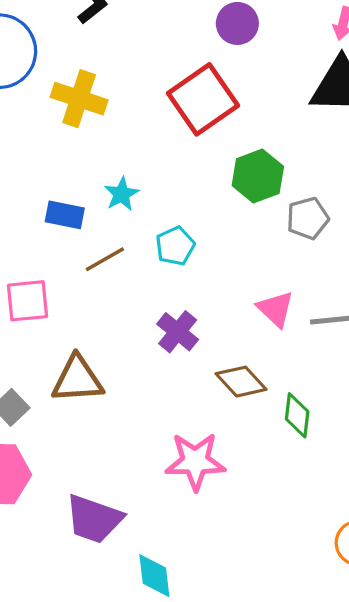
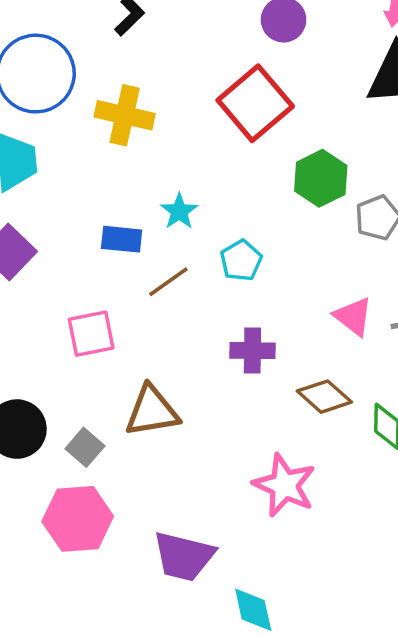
purple cross: (178, 332) -> (252, 351), turned -33
pink star: (195, 461) -> (284, 485), turned 30

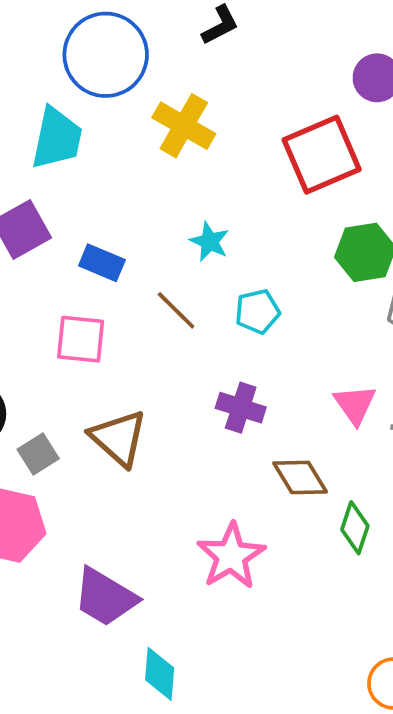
cyan star: (179, 211) -> (210, 242), turned -30
blue rectangle: (122, 239) -> (102, 263), moved
brown line: (168, 282) -> (176, 310), turned 63
brown triangle: (152, 411) -> (118, 438), turned 34

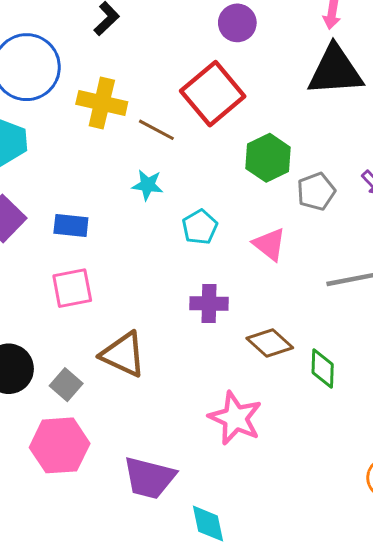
brown line: (176, 310) -> (156, 130), moved
pink triangle: (355, 404) -> (270, 244), moved

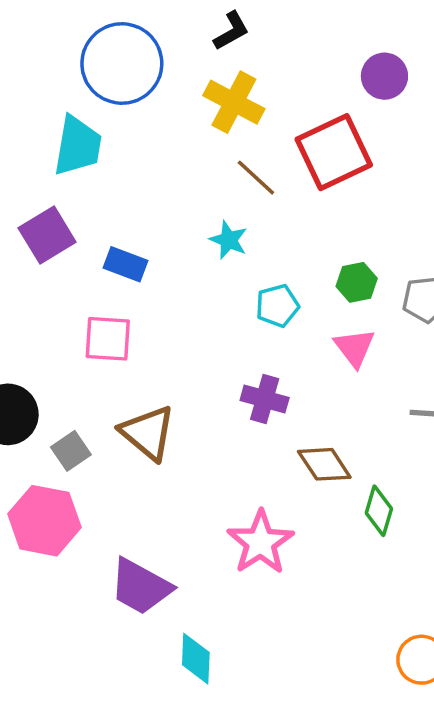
yellow cross: (102, 103) -> (234, 102), moved
green hexagon: (268, 158) -> (357, 282), moved, size x0.7

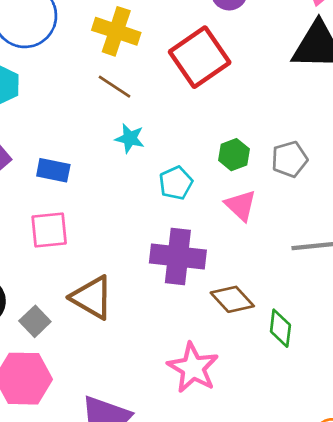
brown line: (256, 178) -> (115, 87), moved
purple cross: (265, 399) -> (178, 257), size x1.5

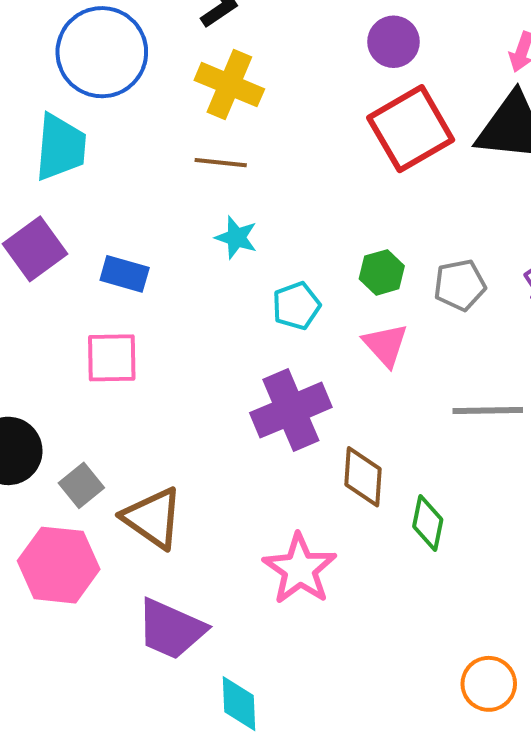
red square: (200, 57) -> (411, 129), moved
brown line: (115, 87) -> (221, 163), turned -32
purple cross: (178, 257) -> (291, 410), turned -34
brown triangle: (92, 297) -> (153, 518), moved
brown diamond: (232, 299) -> (363, 477), turned 42

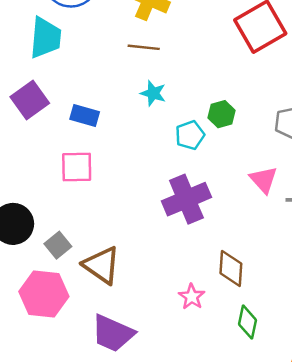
green hexagon: (382, 272) -> (221, 114), moved
pink triangle: (385, 345) -> (264, 180), moved
brown diamond: (363, 477) -> (231, 268), moved
green diamond: (428, 523) -> (247, 322), moved
pink star: (300, 569) -> (192, 297), size x0.6

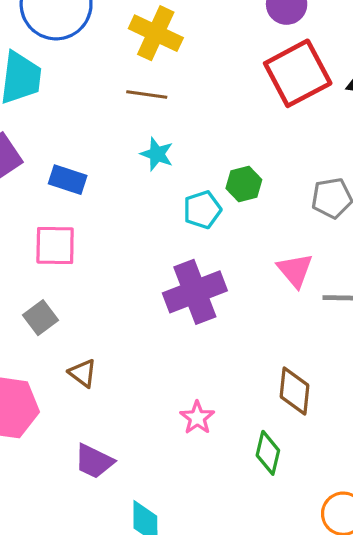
gray square: (58, 245) -> (40, 318), moved
brown triangle: (102, 265) -> (83, 373), size x0.6
brown diamond: (231, 268) -> (295, 391), moved
purple trapezoid: (113, 333) -> (94, 461), size x0.7

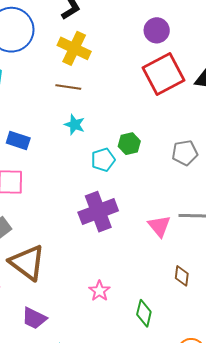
pink triangle: (295, 270) -> (159, 226), moved
brown triangle: (83, 373) -> (27, 263), size x2.0
brown diamond: (295, 391) -> (182, 276), moved, size x0.7

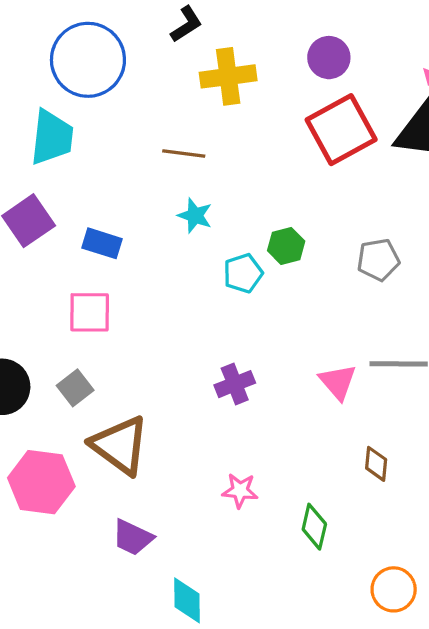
yellow cross: (74, 48) -> (228, 76), moved, turned -32
purple cross: (98, 212) -> (235, 384), moved, size x0.6
pink star: (99, 291) -> (240, 491), turned -30

